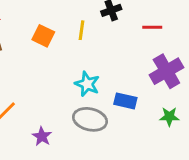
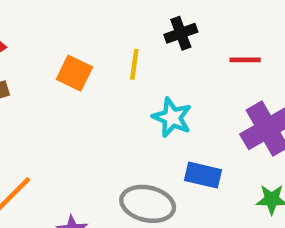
cyan star: (87, 84) -> (172, 117), moved

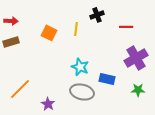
cyan star: (172, 117) -> (80, 67), moved

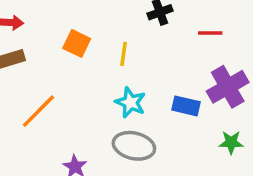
yellow line: (76, 29) -> (124, 54), moved
blue rectangle: (107, 79) -> (186, 106), moved
orange line: (20, 89) -> (38, 111), moved

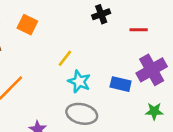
orange square: (77, 43) -> (27, 25), moved
yellow line: (124, 54) -> (65, 58), moved, turned 30

